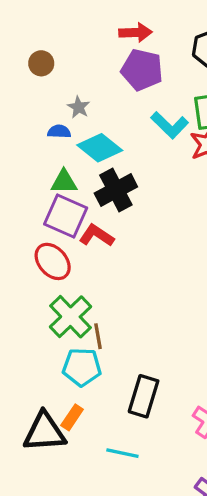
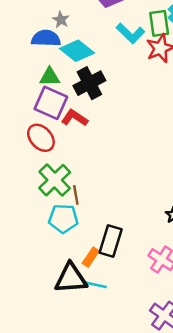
blue semicircle: (59, 132) -> (46, 38), size x1.6
orange rectangle: (72, 417) -> (91, 257), moved
black triangle: (44, 432) -> (71, 278), moved

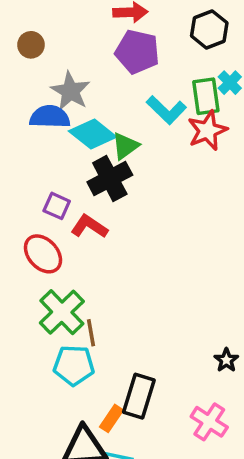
gray star: (61, 20) -> (70, 91), size x1.6
green triangle: (50, 77) -> (125, 146), moved, turned -35
purple square: (51, 103) -> (57, 206), size x0.6

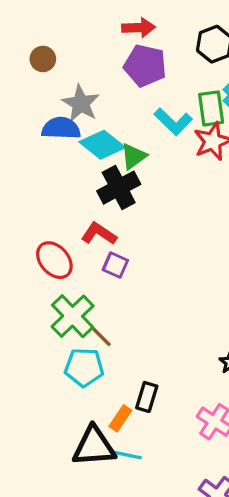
purple square: (57, 206) -> (115, 265), moved
brown line: (91, 333) -> (101, 336), turned -35
black rectangle: (139, 396) -> (147, 397), size x0.7

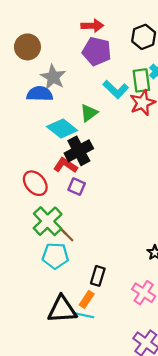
brown circle: (43, 59) -> (27, 47), size x1.5
cyan diamond: (102, 145) -> (62, 128), moved
black cross: (119, 188) -> (79, 151), moved
orange rectangle: (120, 418) -> (87, 299), moved

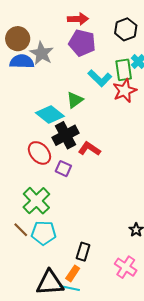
gray star: (53, 77) -> (42, 53), moved
blue semicircle: (40, 94) -> (22, 62), moved
red L-shape: (65, 165) -> (89, 149), moved
red ellipse: (35, 183) -> (39, 153), moved
brown line: (67, 235) -> (21, 230), moved

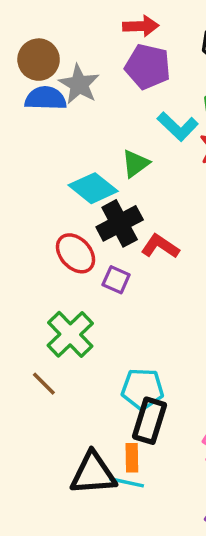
cyan pentagon: (44, 233) -> (142, 389), moved
black rectangle: (83, 252) -> (150, 421), size x1.4
orange rectangle: (73, 273) -> (132, 458), turned -35

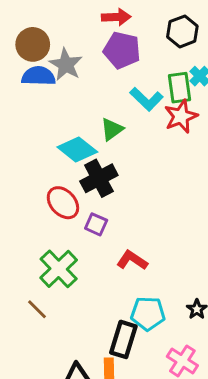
red L-shape: (160, 246) -> (132, 260), moved
cyan pentagon: (142, 389) -> (148, 313), moved

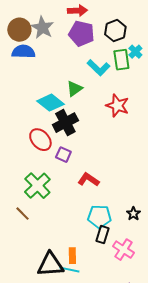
black hexagon: (182, 31) -> (115, 31), moved
gray star: (66, 65) -> (42, 28), moved
red star: (181, 116) -> (117, 106), moved, turned -30
black rectangle: (123, 339) -> (102, 235), moved, size x0.7

